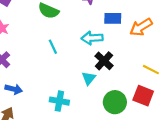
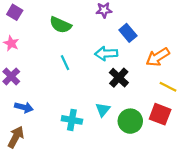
blue rectangle: (113, 18) -> (128, 33), turned 49
orange arrow: (141, 27) -> (158, 57), moved
cyan triangle: (89, 78) -> (103, 110), moved

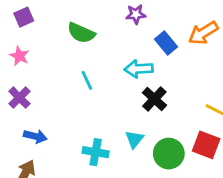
purple square: (15, 12) -> (24, 17), turned 35
orange arrow: (158, 57) -> (203, 33), moved

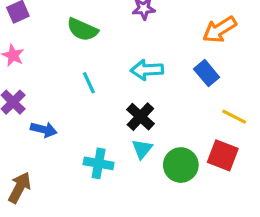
blue rectangle: (166, 43) -> (207, 73), moved
black cross: (154, 99) -> (140, 117), moved
blue arrow: (35, 136) -> (44, 130), moved

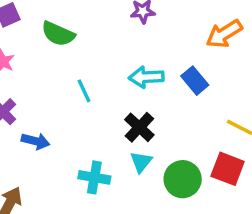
green semicircle: (82, 30) -> (58, 34), moved
blue rectangle: (207, 73) -> (195, 81), moved

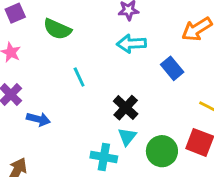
cyan arrow: (146, 77) -> (131, 44), moved
cyan cross: (94, 177) -> (104, 157), moved

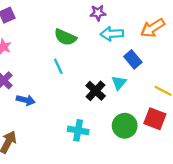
green semicircle: (57, 29) -> (65, 37), moved
cyan arrow: (131, 44) -> (112, 34), moved
cyan triangle: (127, 137) -> (119, 83), moved

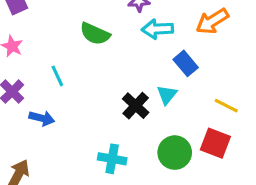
cyan line: (58, 66) -> (57, 76), moved

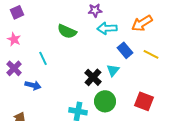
yellow line: (226, 106) -> (151, 54), moved
green circle: (175, 153) -> (105, 101), moved

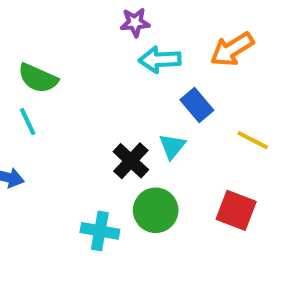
green semicircle: (67, 31) -> (38, 78), moved
yellow line: (151, 54) -> (253, 140), moved

